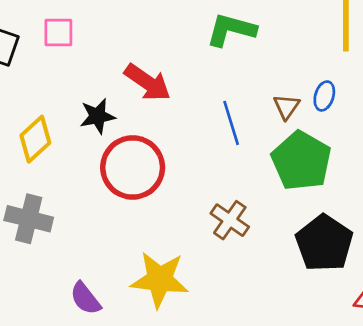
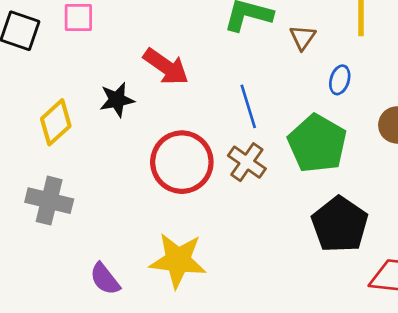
brown triangle: (286, 107) -> (303, 37), moved
red circle: (133, 167) -> (182, 162), moved
brown cross: (230, 220) -> (247, 162), moved

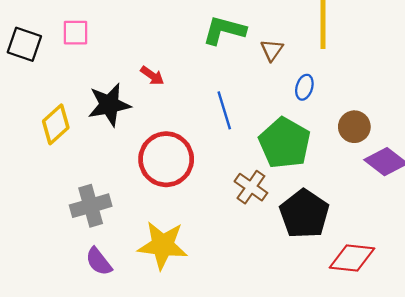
red arrow: (166, 67) -> (152, 76), size x0.6
black star: (117, 100) -> (109, 105), size x1.4
brown cross: (247, 162) -> (251, 187), moved
gray cross: (49, 201) -> (91, 206), moved, turned -30

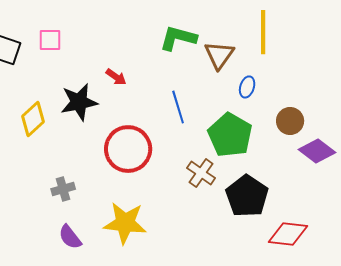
brown triangle: (272, 50) -> (219, 55), size x1.5
gray cross: (91, 206) -> (63, 189), size x0.7

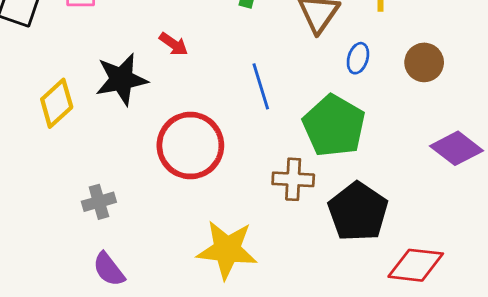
brown circle: (290, 121) -> (424, 62), moved
brown cross: (201, 173) -> (293, 179), turned -32
yellow star: (125, 223) -> (227, 250), moved

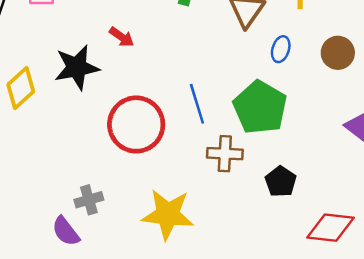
blue line: (261, 86) -> (197, 104), moved
gray cross: (99, 202) -> (89, 200), moved
black pentagon: (358, 212) -> (281, 182), size x0.6

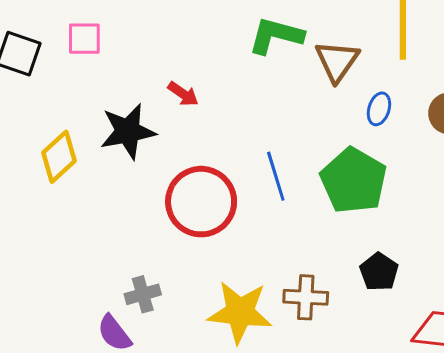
brown cross: (225, 154) -> (306, 297), moved

